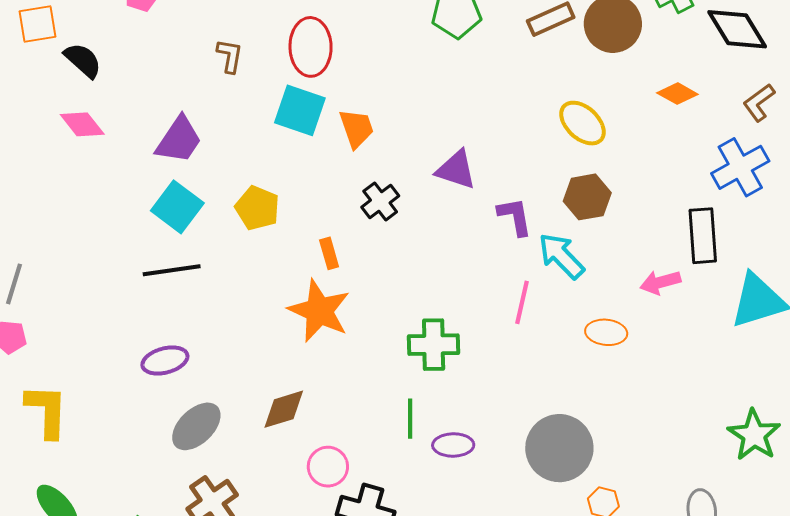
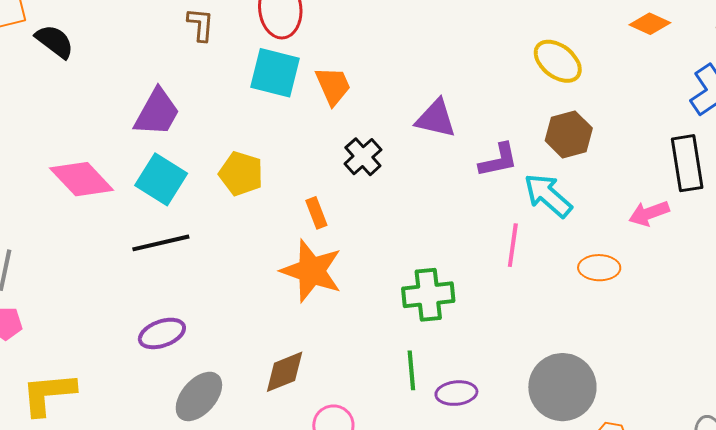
pink diamond: (82, 124) -> (82, 179), moved, size x1.4
purple L-shape: (515, 217) -> (498, 160), turned 93
yellow L-shape: (47, 411) -> (48, 394), turned -92

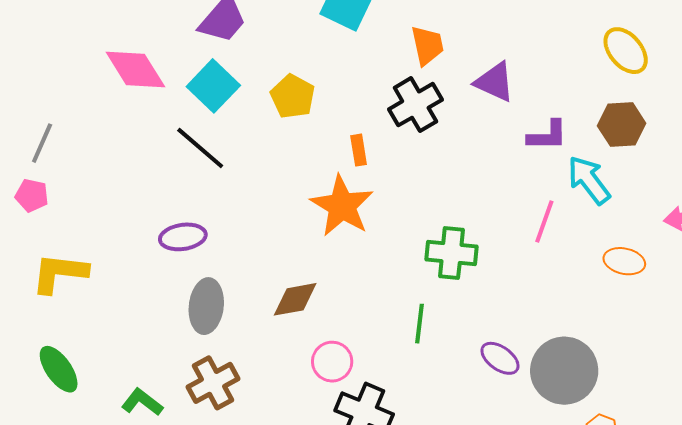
orange trapezoid: (333, 86) -> (427, 45), moved
black cross: (363, 157) -> (415, 105), size x1.4
black line: (161, 243) -> (200, 148), turned 42
purple ellipse: (456, 393) -> (500, 358), moved, turned 30
gray ellipse: (199, 396) -> (206, 306), turned -46

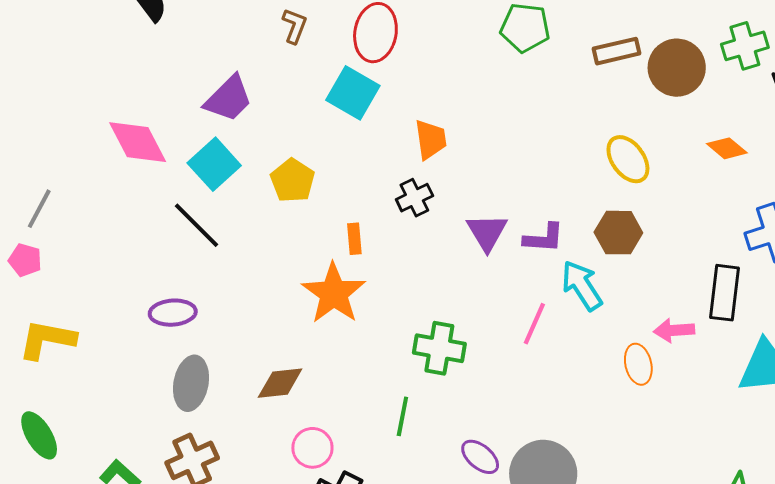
purple triangle: (495, 82) -> (487, 232), moved, turned 30
black cross: (415, 105) -> (414, 198), size x0.7
orange ellipse: (624, 261) -> (638, 364), moved, turned 60

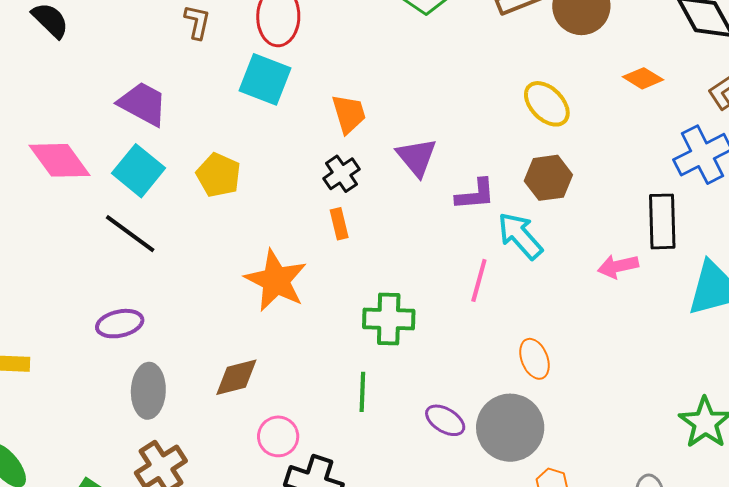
purple trapezoid: (228, 99) -> (143, 104), turned -98
purple triangle: (487, 232) -> (417, 157), moved
orange rectangle: (354, 239) -> (339, 224), moved
orange ellipse: (638, 364) -> (535, 359), moved

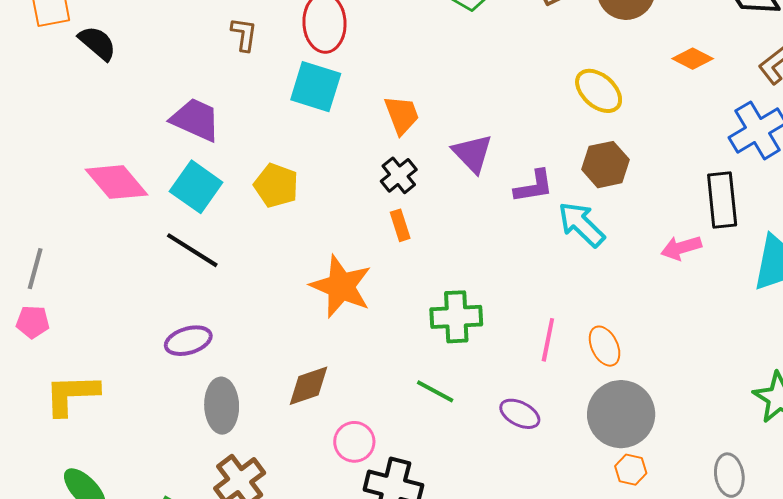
pink line: (479, 280) -> (548, 340), moved
green line: (362, 392) -> (435, 391), turned -60
gray circle: (510, 428) -> (621, 414), moved

